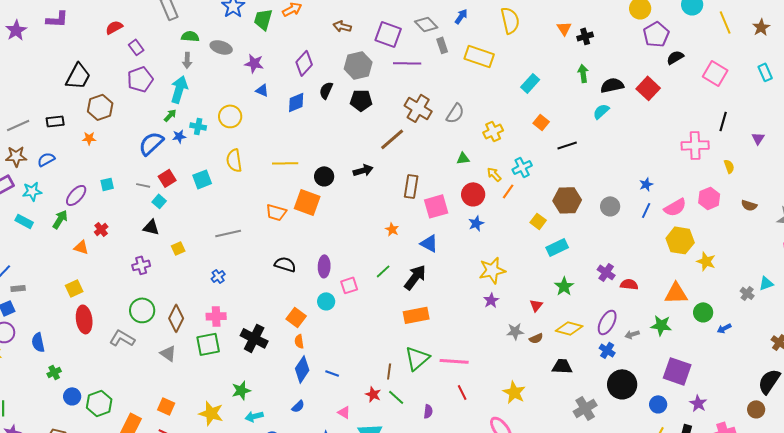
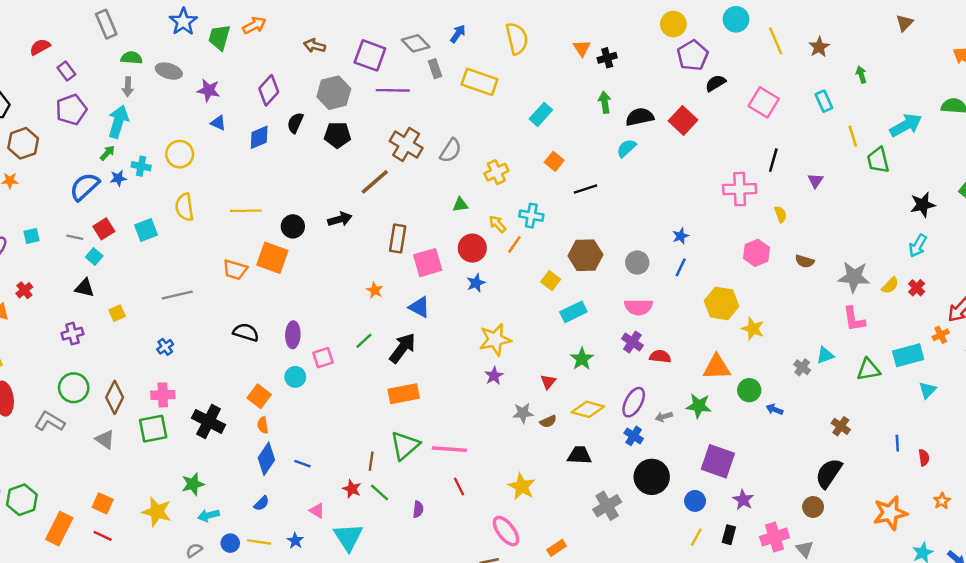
cyan cross: (522, 167) -> (531, 216), turned 36
pink semicircle: (675, 207) -> (638, 307), moved, turned 30
blue arrow: (724, 328) -> (775, 409), turned 48

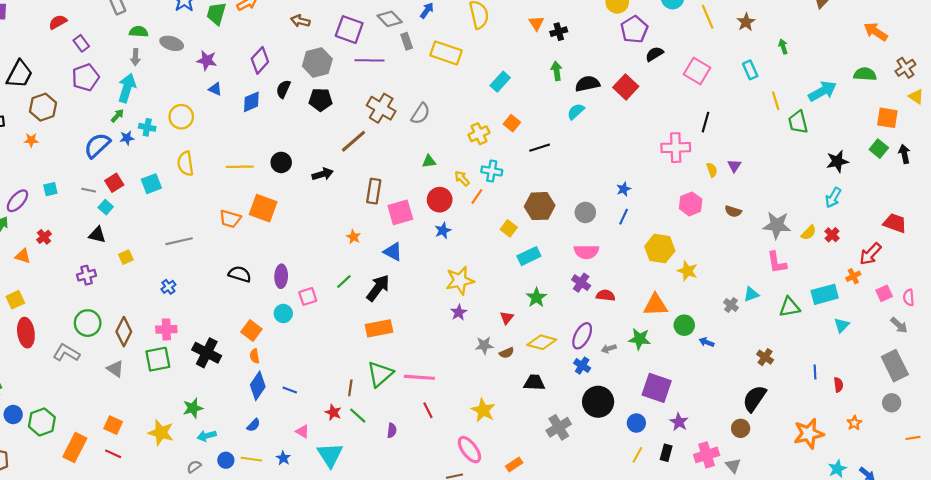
yellow cross: (496, 172) -> (479, 134), moved
purple triangle: (815, 181) -> (734, 166), moved
black circle: (293, 226) -> (281, 162), moved

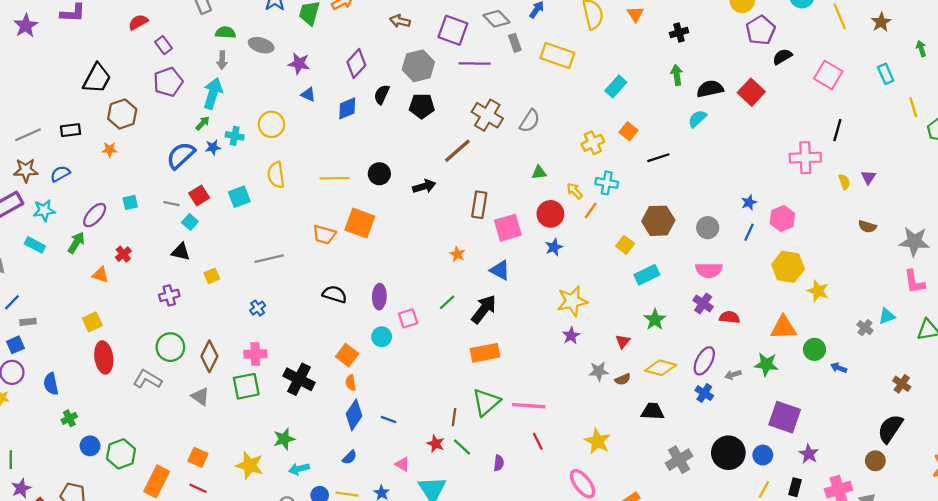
orange triangle: (536, 23) -> (635, 14), moved
pink hexagon: (691, 204) -> (782, 219), moved
black circle: (598, 402) -> (728, 453), moved

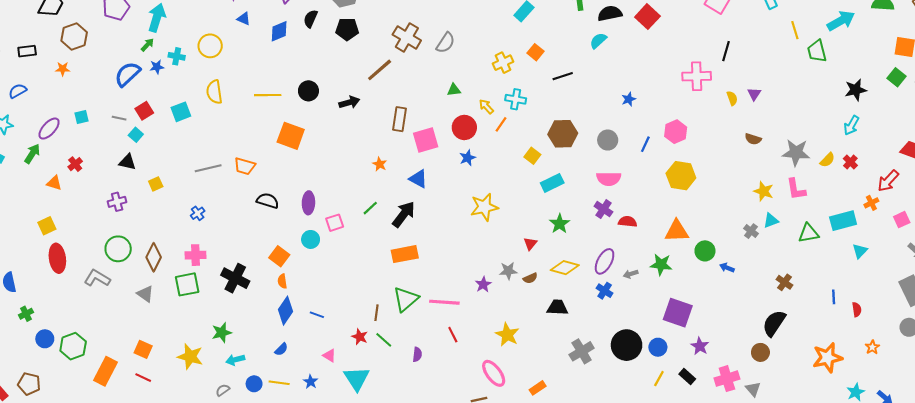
blue star: (749, 202) -> (629, 99), moved
orange trapezoid: (324, 235) -> (245, 166), moved
yellow star: (818, 291) -> (764, 191), moved
purple star: (571, 336) -> (483, 284), moved
black rectangle: (795, 487) -> (687, 376), turned -63

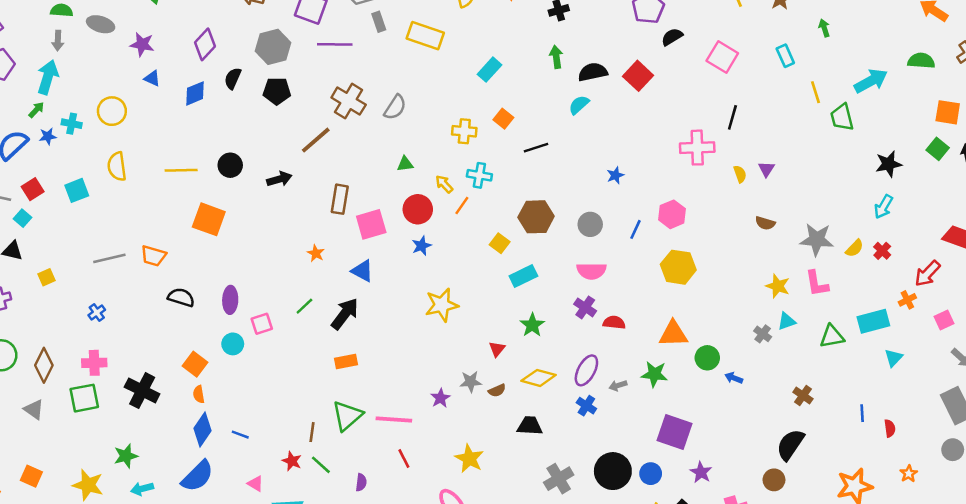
yellow cross: (503, 63) -> (464, 131), turned 30
orange rectangle: (405, 254) -> (346, 362), size x0.7
blue semicircle: (281, 349) -> (197, 476), size x2.0

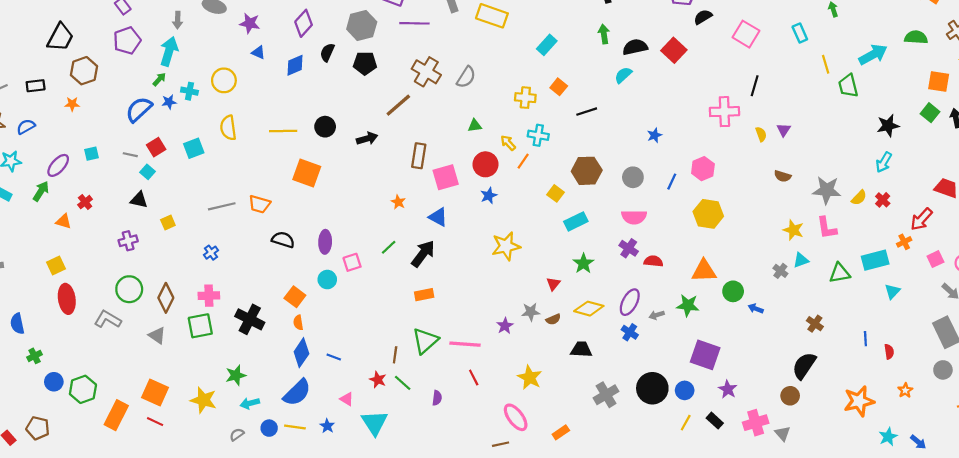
orange square: (31, 476) -> (155, 393), size x1.4

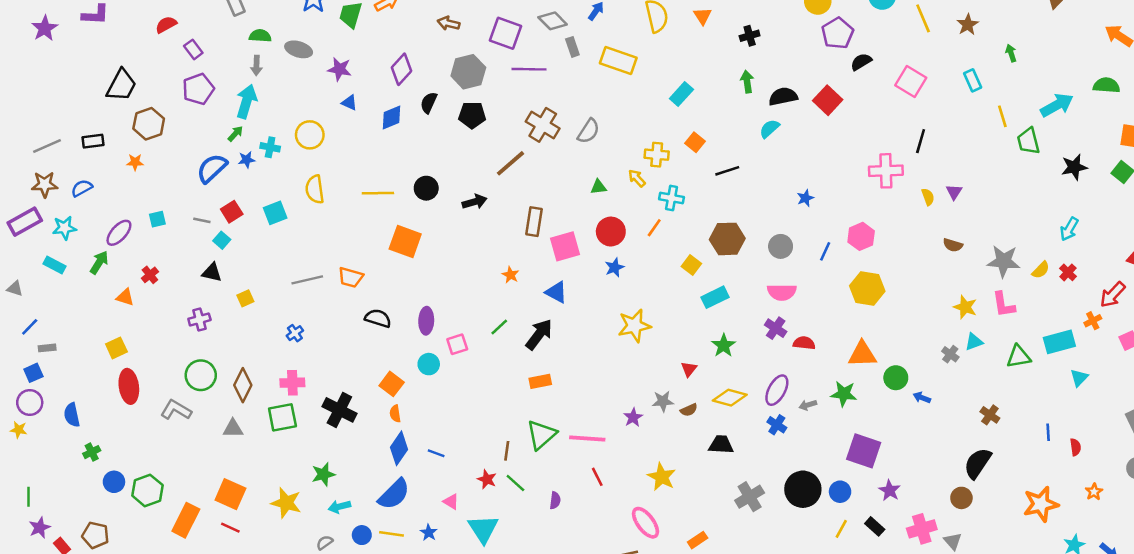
black star: (888, 126) -> (1074, 167), moved
yellow arrow: (508, 143) -> (637, 178), moved
gray triangle: (157, 335) -> (233, 429), turned -36

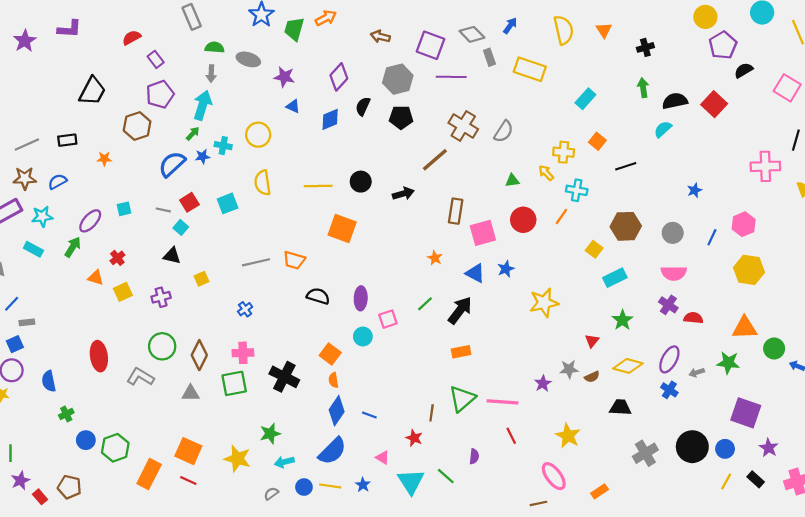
brown hexagon: (149, 124) -> (137, 126), moved
blue star: (615, 267) -> (506, 269), moved
yellow square: (116, 348) -> (123, 292), moved
green line: (515, 483) -> (446, 476), moved

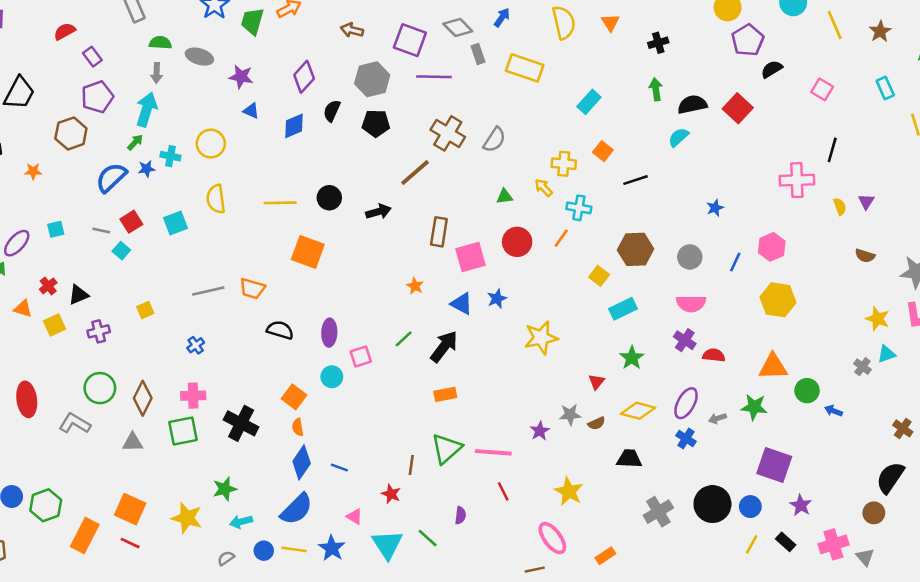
pink square: (787, 88) -> (822, 89), size x0.7
black triangle: (172, 256) -> (78, 295), moved, turned -36
blue star: (363, 485) -> (332, 548), size x1.5

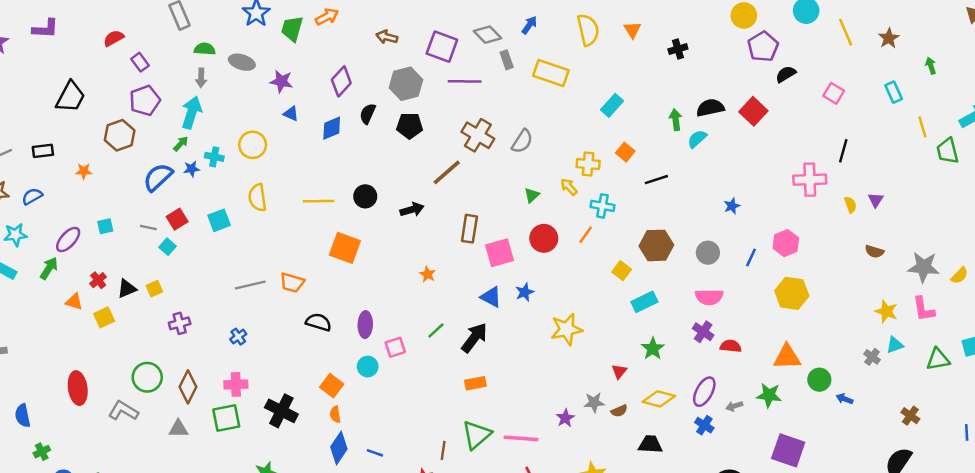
green arrow: (656, 89) -> (676, 120), moved
green triangle: (504, 196) -> (532, 195), turned -35
orange star: (415, 286) -> (428, 274), moved
yellow square: (145, 310) -> (154, 289), moved
purple cross: (99, 331) -> (180, 323), moved

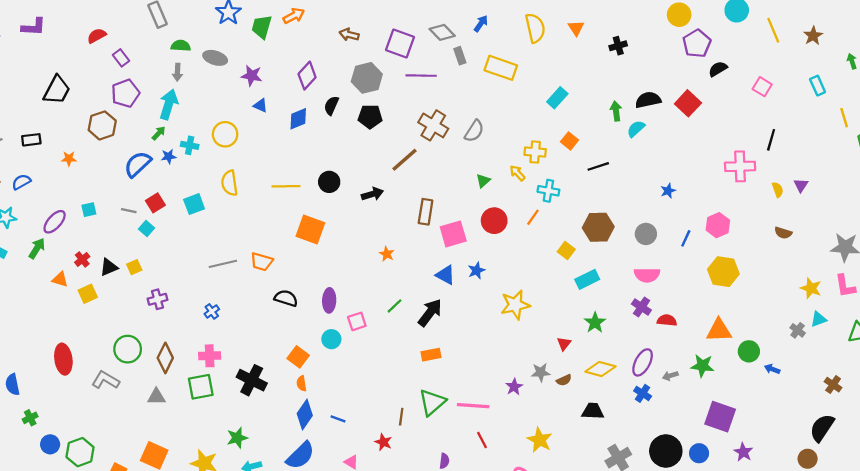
brown semicircle: (874, 251) -> (783, 233), moved

